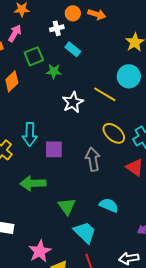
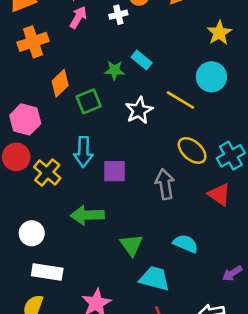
pink arrow: (15, 33) -> (78, 17), moved
cyan rectangle: (73, 49) -> (142, 60), moved
green square: (34, 56) -> (89, 101), moved
cyan trapezoid: (85, 232) -> (155, 279), turned -30

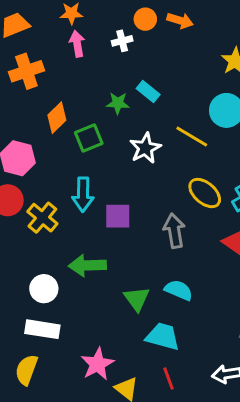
pink arrow: (78, 17) -> (77, 44), turned -40
white circle: (32, 233) -> (44, 289), moved
cyan semicircle: (186, 244) -> (179, 290), moved

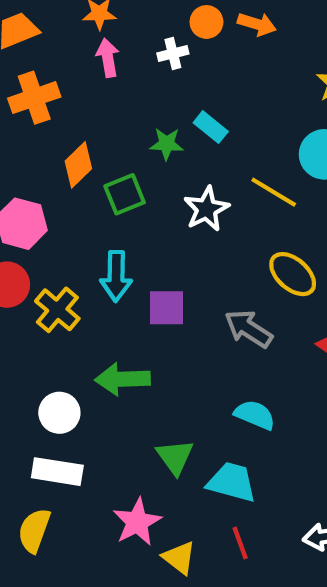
gray arrow: (174, 231) -> (249, 329), turned -48
green triangle: (137, 299) -> (175, 457), moved

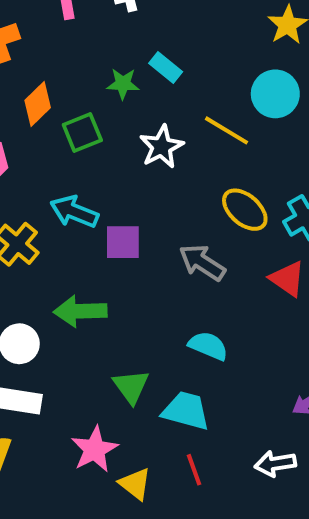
cyan arrow: (116, 276) -> (74, 212), turned 111

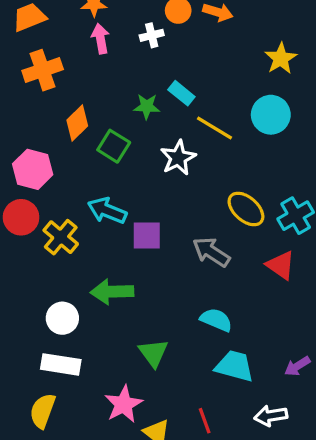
yellow line: (227, 130) -> (215, 128), moved
green square: (82, 132) -> (114, 146), turned -36
cyan trapezoid: (186, 411) -> (234, 366), moved

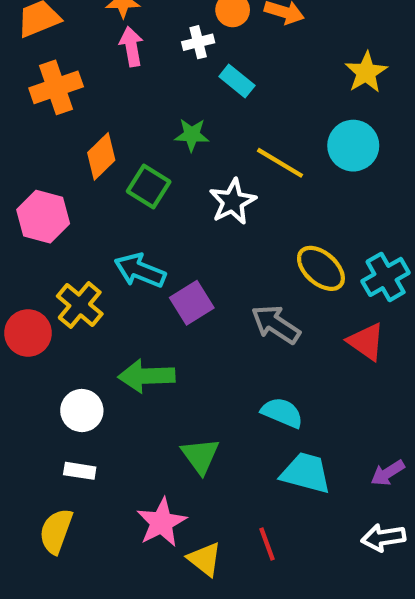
cyan rectangle: (181, 93) -> (237, 81), moved
red circle: (21, 217) -> (28, 333), moved
purple square: (147, 235) -> (192, 303), turned -32
white rectangle: (61, 364) -> (80, 471), size x0.6
white arrow: (271, 416) -> (383, 538), moved

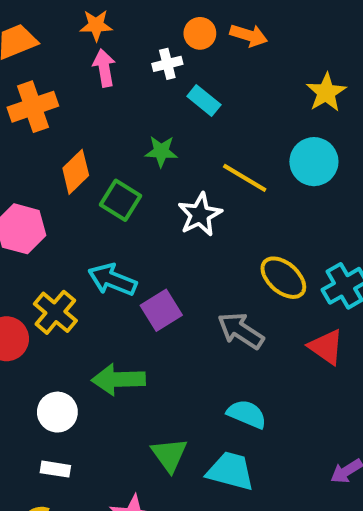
cyan trapezoid: (306, 473) -> (230, 471), moved

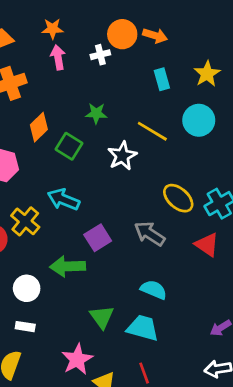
orange circle: (200, 33) -> (122, 34), size x1.4
cyan rectangle: (204, 101) -> (162, 79), moved, turned 35
purple square: (161, 310) -> (98, 238), moved

